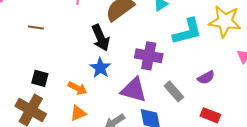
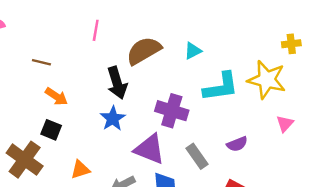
black square: (40, 78) -> (51, 130), moved
orange arrow: (78, 88) -> (56, 97), moved

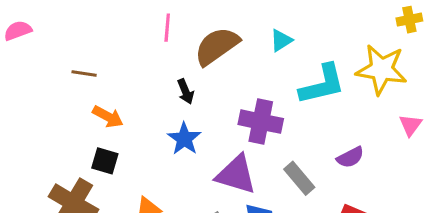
pink line: (96, 30) -> (167, 28), moved
black arrow: (117, 83) -> (186, 92), size x0.6

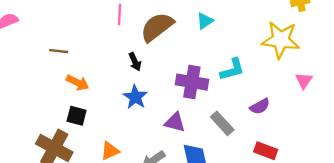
cyan L-shape: (322, 84) -> (232, 70), moved, size x0.7
purple triangle: (236, 174) -> (175, 122), size x0.7

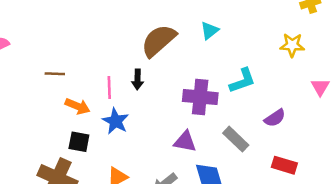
pink line: (119, 15) -> (109, 87), moved
yellow star: (281, 40) -> (292, 45), size x0.6
black arrow: (135, 62) -> (137, 79), turned 30
blue star: (135, 97) -> (115, 121), moved

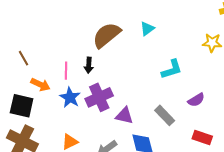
brown line: (55, 74) -> (23, 58), turned 56
purple cross: (200, 97) -> (99, 97), moved, turned -32
black square: (79, 142) -> (22, 106), moved, size x1.4

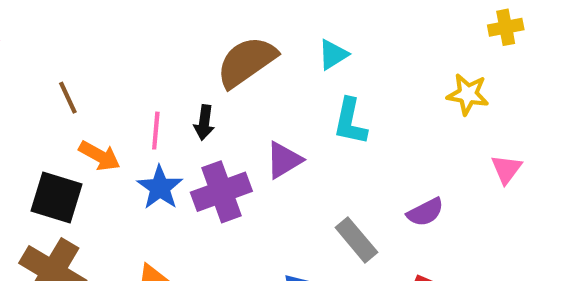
cyan L-shape: (172, 69) -> (350, 122), moved, turned 115
purple triangle: (124, 116) -> (284, 160), moved, turned -48

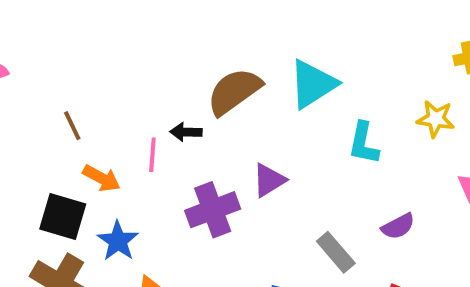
cyan triangle: (333, 55) -> (313, 84), size x1.8
cyan L-shape: (350, 122) -> (364, 143), moved
black arrow: (204, 123) -> (186, 132), moved, turned 84
blue star: (160, 188) -> (118, 241), moved

